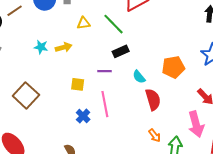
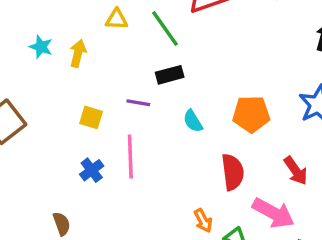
yellow arrow: (64, 47) -> (78, 53), turned -70
red semicircle: (153, 100) -> (233, 172), moved
pink arrow: (196, 124) -> (273, 213), turned -55

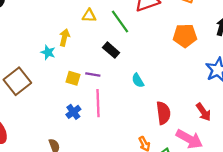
cyan star: (41, 47) -> (48, 52), moved
black rectangle: (170, 75) -> (111, 50), moved, turned 56
purple line: (138, 103) -> (93, 75), moved
orange pentagon: (251, 114) -> (185, 36), moved

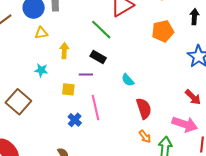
yellow triangle: (89, 16) -> (41, 33), moved
yellow arrow: (64, 37) -> (64, 51), moved
purple line: (93, 75) -> (86, 74), moved
red semicircle: (163, 113) -> (144, 108), moved

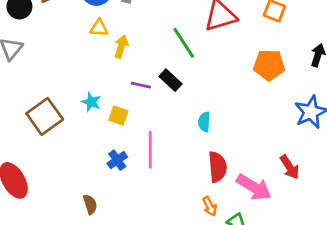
yellow arrow: (64, 51) -> (121, 47), moved
cyan star: (41, 70) -> (91, 102), moved
purple line: (86, 74) -> (141, 85), moved
cyan semicircle: (128, 80) -> (204, 122), turned 32
pink arrow: (185, 124) -> (254, 187), moved

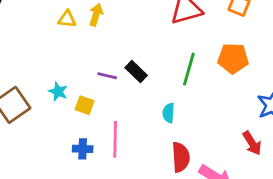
green line: (184, 43) -> (189, 69), moved, turned 48
yellow arrow: (121, 47) -> (96, 15), moved
blue cross: (117, 160) -> (83, 149), turned 36
red arrow: (290, 167) -> (252, 143), moved

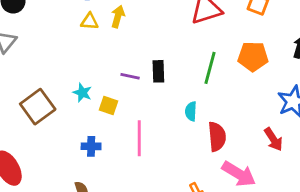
black rectangle: (136, 71) -> (158, 71), turned 45
blue cross: (83, 149) -> (91, 146), moved
red semicircle: (181, 157) -> (217, 137), moved

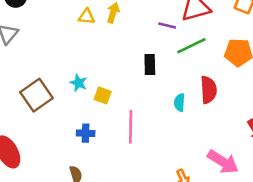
green line: (210, 68) -> (191, 46), moved, turned 48
purple line: (130, 76) -> (167, 25), moved
red semicircle: (217, 137) -> (209, 90), moved

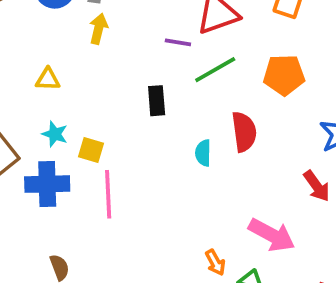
yellow triangle: (87, 17) -> (48, 79), moved
pink line: (131, 127) -> (108, 194), moved
blue cross: (86, 133) -> (47, 184), moved, size x1.6

